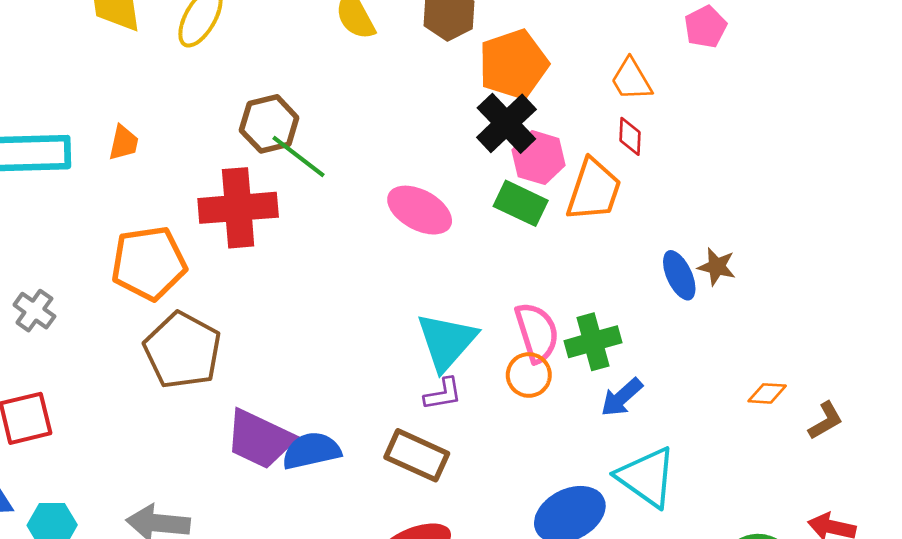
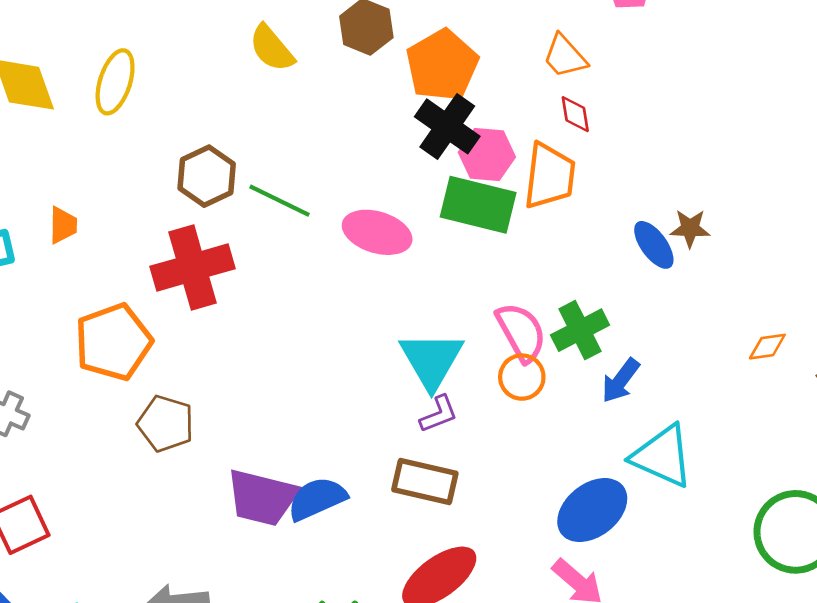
green line: (299, 157) -> (280, 201), moved
green rectangle: (521, 203) -> (478, 205), size x1.4
brown pentagon: (183, 350) -> (166, 424), size x0.7

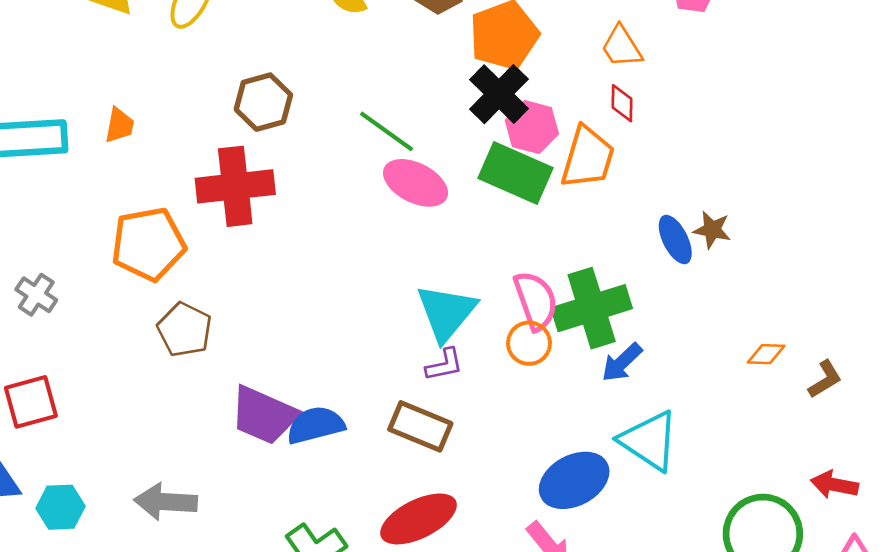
green line: (280, 201) -> (386, 131), moved
green cross: (580, 330) -> (592, 308), size x1.4

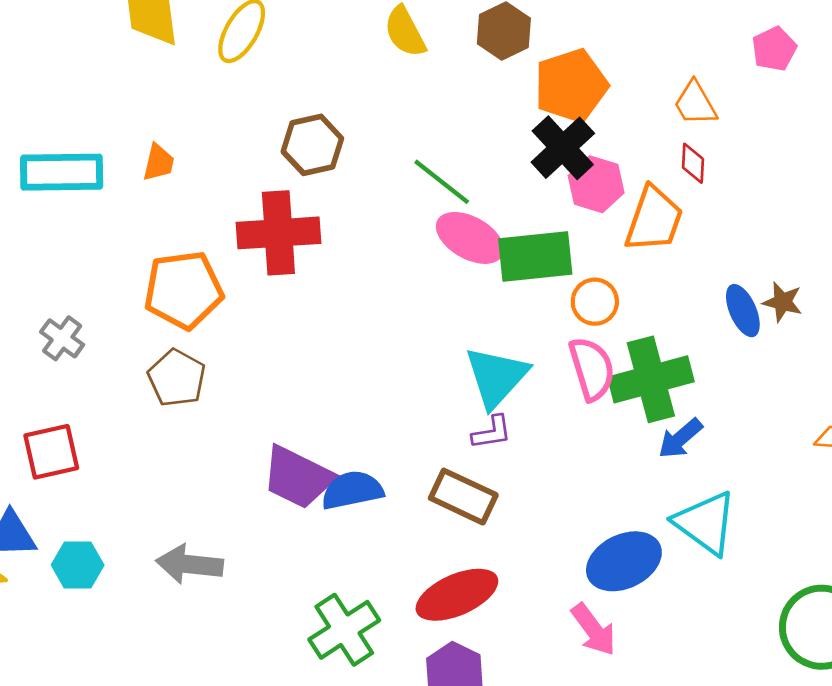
green rectangle: (516, 173) -> (535, 256), moved, turned -32
brown pentagon: (185, 330) -> (177, 378), moved
orange circle: (529, 343) -> (595, 302), moved

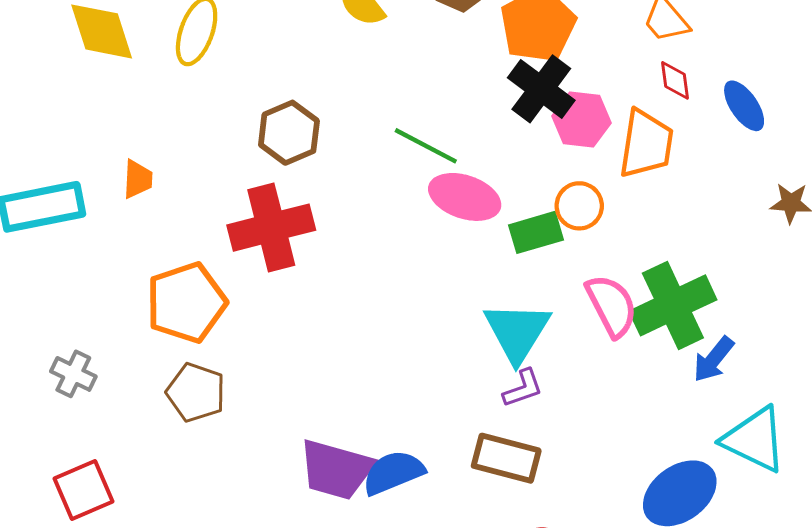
green rectangle: (535, 256) -> (536, 232), moved, size x0.7
orange circle: (595, 302) -> (579, 206), moved
blue ellipse: (743, 311) -> (744, 106), moved

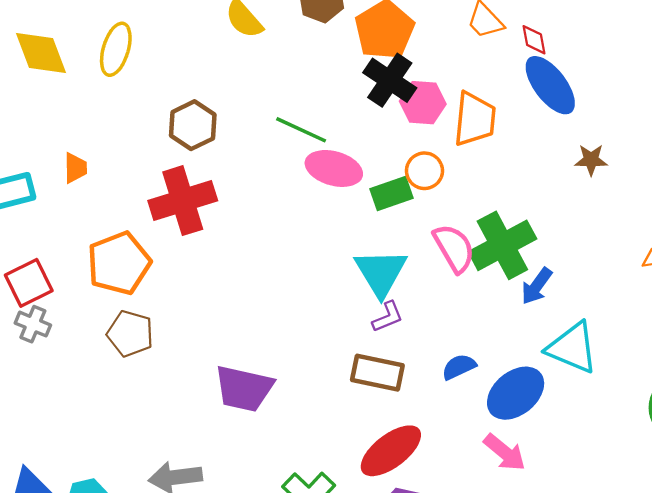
red diamond: (675, 80) -> (534, 40), moved
blue ellipse: (744, 106) -> (550, 85), size x1.5
blue semicircle: (393, 473) -> (459, 367), moved, size x0.7
red square: (84, 490) -> (29, 283), moved

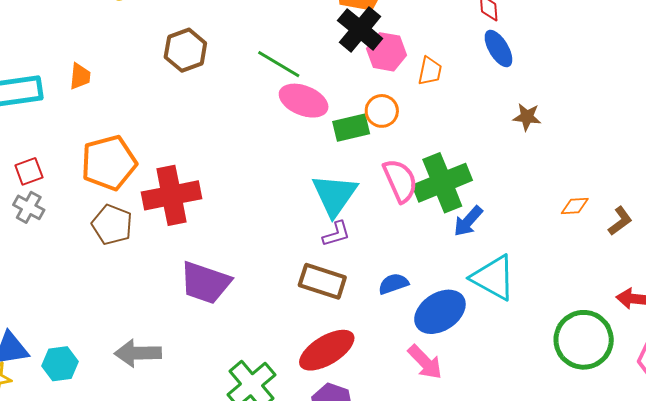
blue ellipse: (550, 85) -> (498, 49), size x0.7
orange trapezoid: (475, 119) -> (430, 71), size x0.6
red cross: (183, 201) -> (171, 195), moved
red square: (29, 283) -> (29, 171), size x0.7

